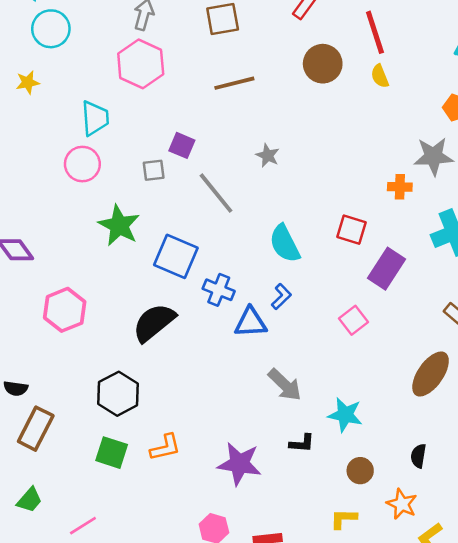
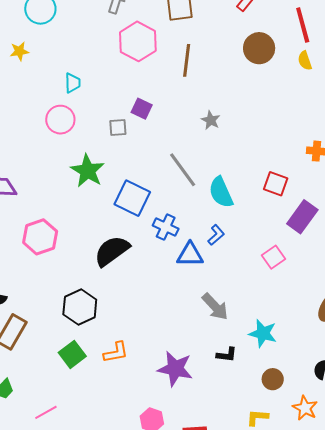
pink hexagon: (141, 64) -> (138, 41), moved
brown line: (234, 83) -> (187, 60), turned -72
cyan trapezoid: (95, 118) -> (73, 83), size x0.7
gray line: (216, 193) -> (183, 170), moved
green square: (112, 453) -> (72, 354), turned 32

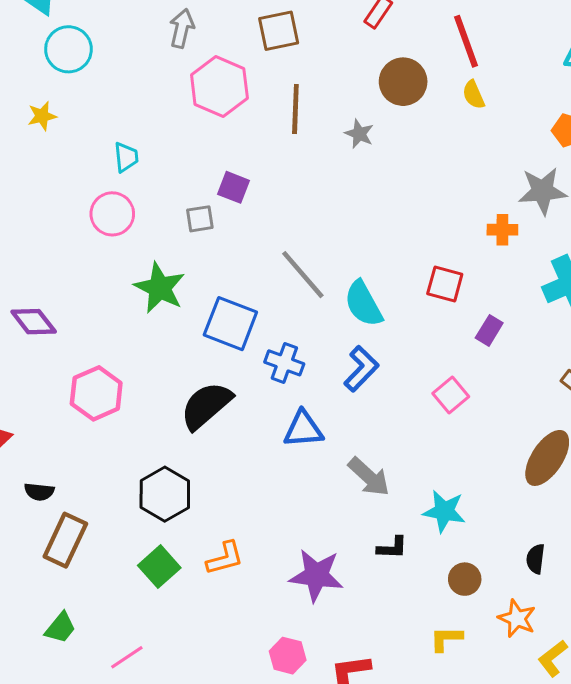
gray star: (211, 120) -> (359, 134), moved
purple rectangle: (302, 217) -> (489, 330), size x0.6
blue L-shape: (216, 235) -> (361, 369), size x1.4
blue triangle: (190, 255) -> (303, 429), moved

